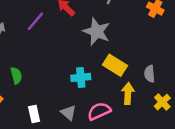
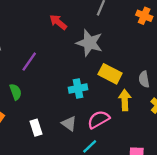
purple line: (35, 21) -> (29, 62), moved

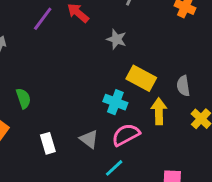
gray star: (90, 43) -> (116, 39), size x0.6
purple line: (29, 62) -> (43, 19), moved
cyan cross: (78, 88) -> (115, 102), moved, turned 30

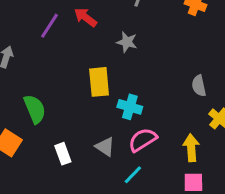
yellow rectangle: (141, 78) -> (99, 82), moved, turned 60
green semicircle: (23, 98) -> (35, 109), size x1.4
yellow arrow: (159, 111) -> (191, 148), moved

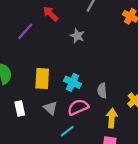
purple line: (49, 26) -> (25, 31), moved
yellow rectangle: (99, 82) -> (42, 78), moved
gray semicircle: (199, 86) -> (102, 91), moved

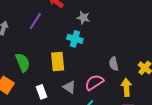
cyan cross: (72, 82) -> (75, 39), moved

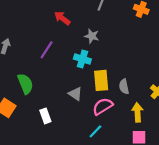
purple line: (35, 21) -> (47, 50), moved
yellow rectangle: (58, 61) -> (101, 80), moved
gray triangle: (69, 87) -> (75, 94), moved

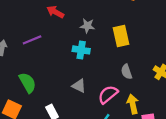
purple line: (47, 50) -> (32, 40), moved, turned 42
yellow rectangle: (101, 80) -> (121, 36), moved
yellow arrow: (137, 112) -> (133, 104), moved

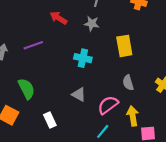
gray star: (87, 26) -> (92, 23), moved

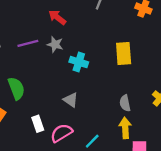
gray star: (92, 23) -> (55, 44), moved
gray semicircle: (128, 83) -> (125, 103), moved
pink semicircle: (108, 105) -> (61, 133), moved

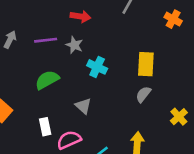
red arrow: (57, 17) -> (80, 16), turned 144
green semicircle: (16, 88) -> (47, 80), moved, turned -105
gray semicircle: (125, 103) -> (143, 94), moved, turned 42

